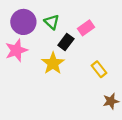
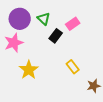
yellow star: (53, 63) -> (29, 70), moved
yellow rectangle: (99, 69) -> (73, 67), moved

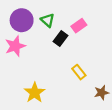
yellow star: (29, 70) -> (35, 93), moved

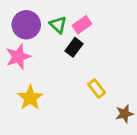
pink rectangle: (79, 26) -> (82, 25), moved
yellow star: (35, 93) -> (30, 98), moved

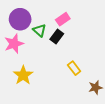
green triangle: (58, 25) -> (39, 30), moved

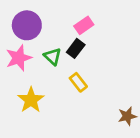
green triangle: (39, 30) -> (53, 57), moved
yellow rectangle: (74, 68) -> (78, 82), moved

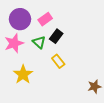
pink rectangle: (84, 25) -> (45, 19), moved

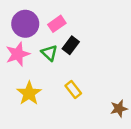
yellow rectangle: (58, 61) -> (73, 90), moved

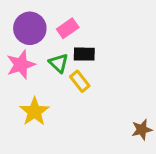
black rectangle: (71, 45) -> (84, 54), turned 54
yellow rectangle: (73, 90) -> (80, 81), moved

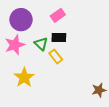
pink rectangle: (68, 28) -> (58, 15), moved

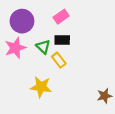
yellow star: (24, 77) -> (41, 87), moved, turned -30

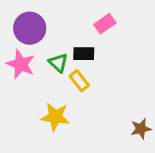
pink rectangle: (61, 17) -> (105, 24), moved
pink star: (15, 48) -> (21, 64), turned -30

